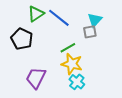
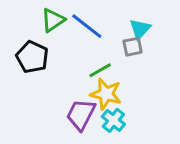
purple trapezoid: (36, 78) -> (81, 115), moved

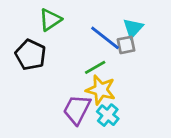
blue line: (87, 26) -> (105, 38), moved

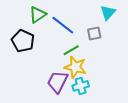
cyan triangle: (133, 28) -> (108, 13), moved
blue line: (105, 38) -> (63, 25), moved
cyan cross: (108, 115) -> (81, 86), turned 35

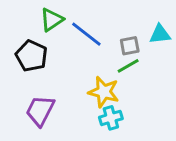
cyan triangle: (108, 13) -> (160, 34), moved, turned 42
green line: (71, 50) -> (128, 66), moved
purple trapezoid: (58, 82) -> (40, 111), moved

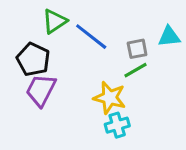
purple trapezoid: (40, 111) -> (41, 90), moved

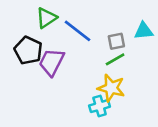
purple trapezoid: (41, 90) -> (52, 62), moved
yellow star: (110, 98) -> (111, 88), moved

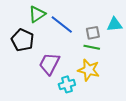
green line: (115, 59) -> (92, 47), turned 42
purple trapezoid: (52, 62) -> (49, 64), moved
cyan cross: (100, 106) -> (67, 84), moved

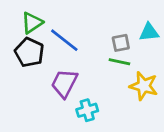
green triangle: (37, 14) -> (32, 23), moved
blue line: (62, 24) -> (64, 40), moved
yellow star: (89, 70) -> (144, 86), moved

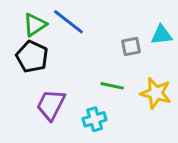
blue line: (64, 40) -> (68, 22), moved
green line: (119, 62) -> (112, 86), moved
purple trapezoid: (64, 83) -> (51, 105), moved

